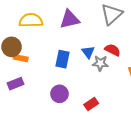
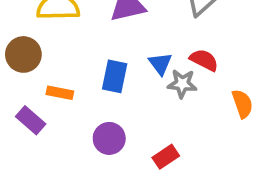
orange rectangle: (21, 58) -> (60, 93), moved
purple rectangle: (16, 84) -> (31, 120), turned 63

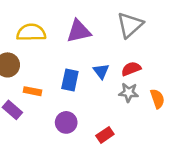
red semicircle: (204, 60) -> (131, 69), turned -48
gray star: (182, 84) -> (129, 92), moved

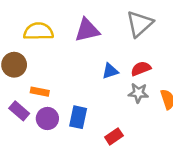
blue triangle: (101, 71) -> (110, 71), turned 49
blue rectangle: (70, 80) -> (78, 117), moved
purple circle: (66, 122) -> (47, 119), moved

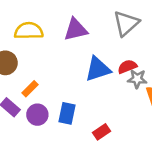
blue triangle: (110, 71) -> (98, 69), size x1.6
orange rectangle: (40, 92) -> (30, 89), turned -56
gray star: (138, 93) -> (137, 79), moved

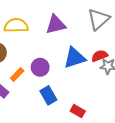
blue rectangle: (67, 113) -> (48, 95), turned -42
purple circle: (37, 115) -> (40, 67), moved
red rectangle: (101, 132) -> (78, 111), turned 64

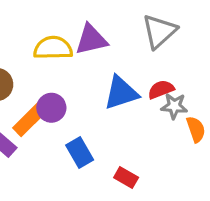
yellow semicircle: (16, 26) -> (53, 48), moved
purple circle: (40, 67) -> (51, 108), moved
orange rectangle: (17, 75) -> (30, 119), size x1.5

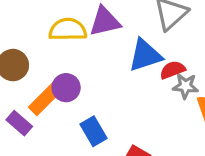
blue triangle: (121, 93) -> (145, 55), moved

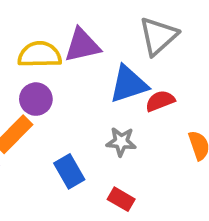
gray star: (185, 86) -> (121, 142), moved
purple circle: (66, 88) -> (36, 99), moved

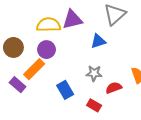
blue triangle: (129, 84) -> (98, 41), size x0.7
red semicircle: (160, 101) -> (114, 88), moved

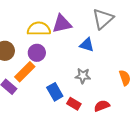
blue triangle: (98, 41) -> (87, 45), turned 35
red semicircle: (114, 88) -> (102, 106), moved
red rectangle: (94, 105) -> (74, 104), moved

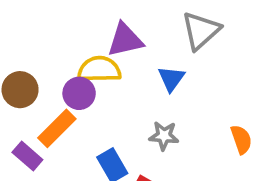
yellow semicircle: (39, 29) -> (99, 69), moved
blue triangle: (87, 45) -> (171, 79), turned 49

